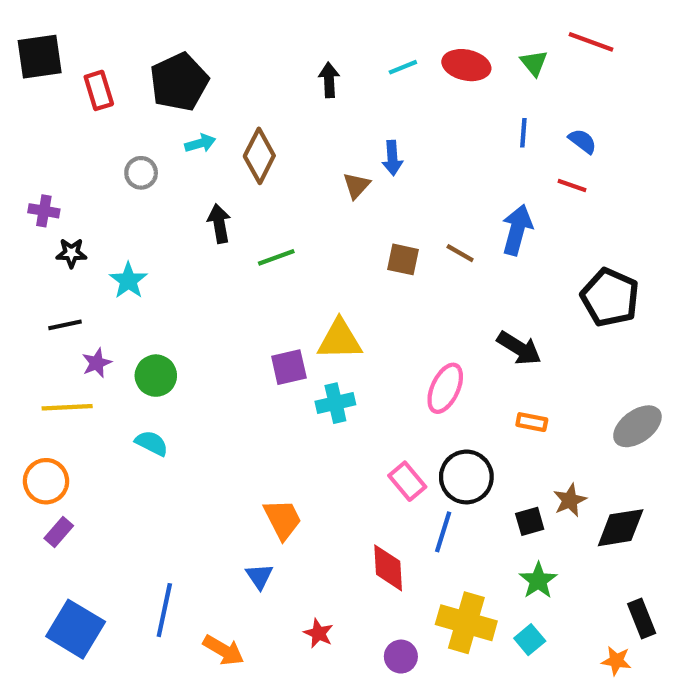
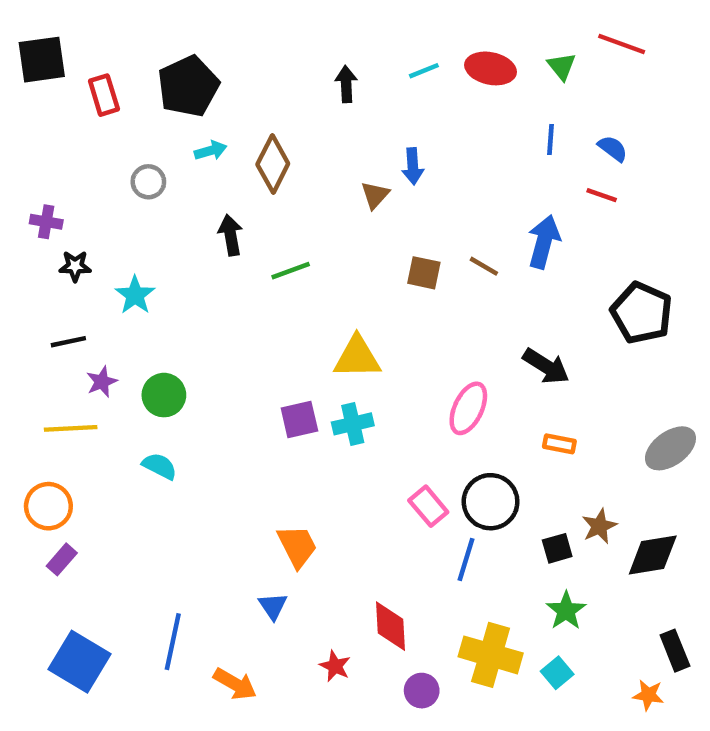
purple square: (289, 367) -> (299, 419), moved
red diamond: (388, 568) -> (391, 626), moved

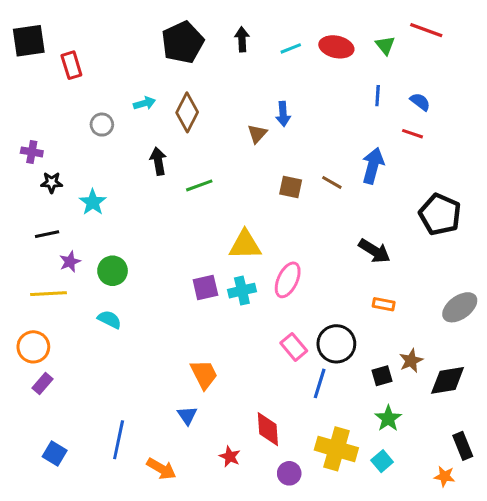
black arrow: (346, 84) -> (242, 39), moved
black pentagon: (188, 86) -> (183, 42), moved
pink ellipse: (468, 408) -> (288, 280), moved
blue square: (80, 662) -> (55, 454), size x0.6

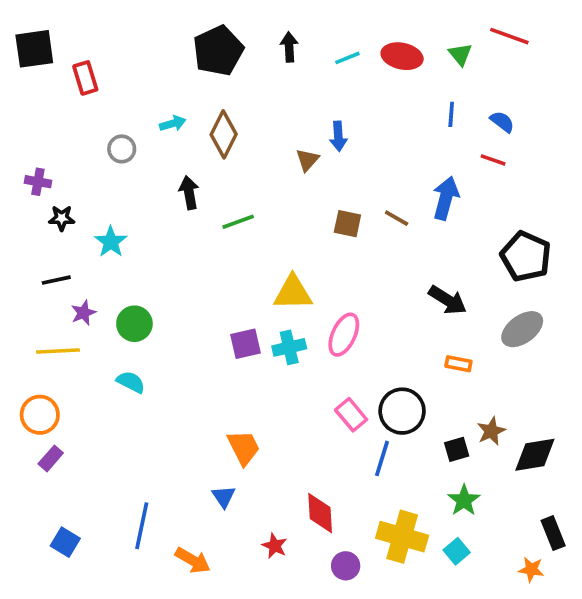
gray ellipse: (460, 307) -> (522, 329), moved

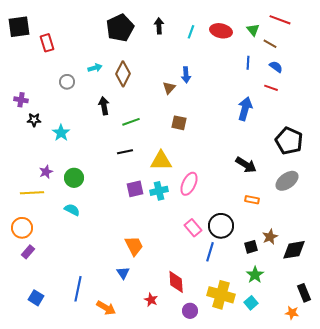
cyan line: (347, 58) -> (191, 32), turned -48
brown line: (397, 218) -> (270, 44), moved
brown square: (347, 224) -> (179, 123), moved
black line: (56, 280) -> (125, 152), moved

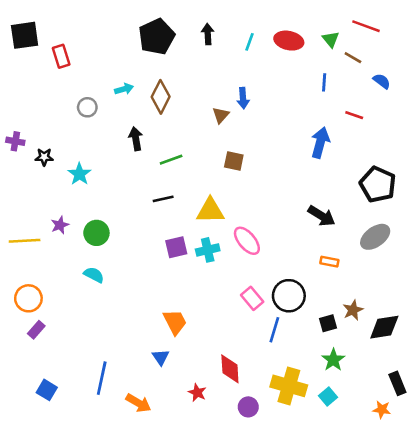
blue semicircle: (276, 67) -> (382, 81), moved
purple cross: (21, 100) -> (15, 141), moved
pink ellipse: (189, 184) -> (247, 241), turned -65
yellow line: (32, 193) -> (25, 241), moved

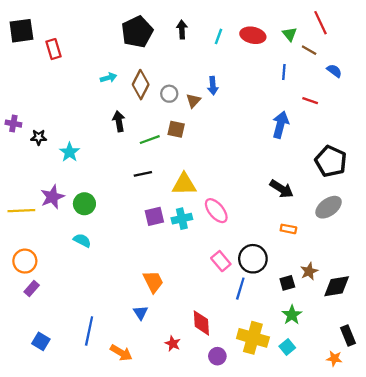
red line: (366, 26) -> (321, 23), turned 45
gray circle: (87, 107) -> (169, 94), moved
brown square: (234, 161) -> (176, 129), moved
purple star: (60, 225) -> (52, 197), size x1.5

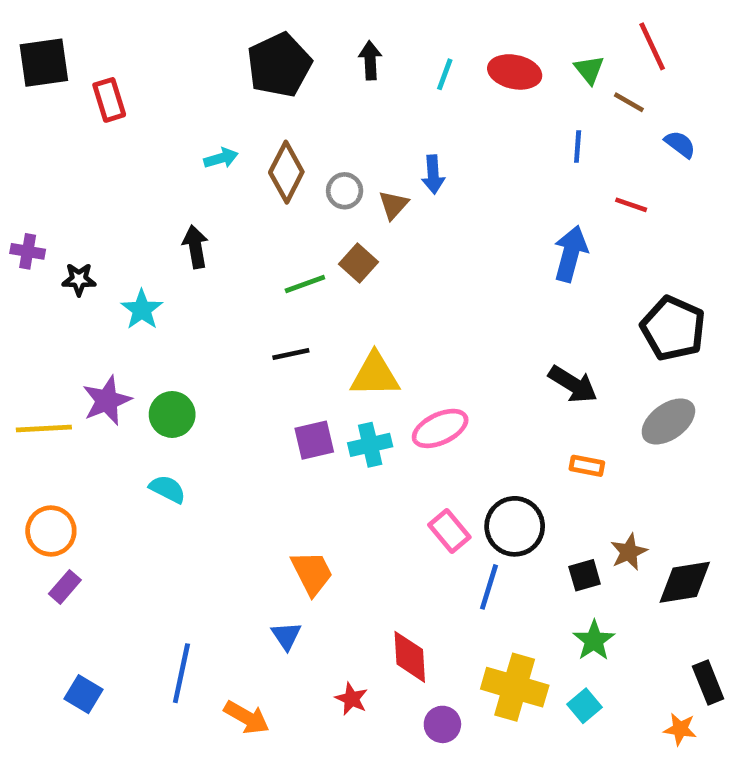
black arrow: (119, 121) -> (195, 247), moved
brown square: (176, 129) -> (359, 263), turned 30
pink ellipse: (216, 211) -> (440, 428), turned -75

